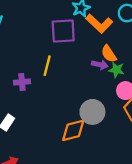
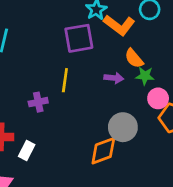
purple arrow: (100, 65) -> (114, 78), moved

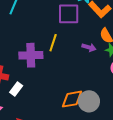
purple cross: (38, 102) -> (31, 55), size x1.6
gray circle: (123, 127) -> (89, 101), moved

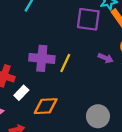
yellow line: (53, 43) -> (65, 63), moved
orange diamond: (72, 99) -> (46, 106), moved

